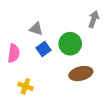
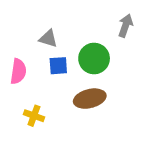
blue square: (44, 49) -> (58, 66), turned 32
brown ellipse: (81, 74) -> (90, 99), moved

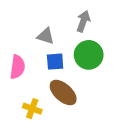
gray arrow: (125, 26) -> (83, 21), moved
brown ellipse: (90, 99) -> (63, 92), moved, turned 56

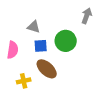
gray arrow: (83, 21) -> (87, 16), moved
yellow cross: (32, 109) -> (24, 81), turned -32

